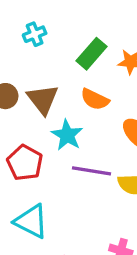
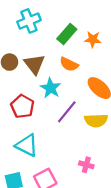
cyan cross: (35, 34) -> (29, 21), size x1.5
purple line: (92, 171) -> (67, 112), turned -60

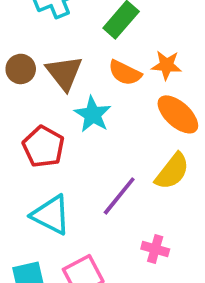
orange star: (93, 39) -> (167, 65), moved
purple line: (67, 112) -> (119, 196), moved
yellow semicircle: (96, 120) -> (172, 171), turned -50

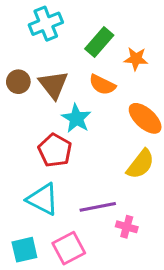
orange star: (167, 65) -> (136, 59), moved
red pentagon: (43, 147) -> (55, 150), moved
purple line: (119, 196) -> (98, 207), moved, turned 40

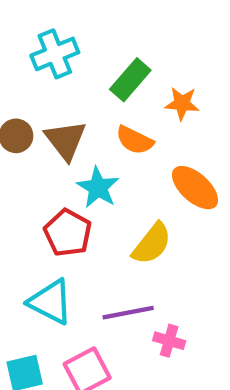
yellow semicircle: (140, 164) -> (152, 244), moved

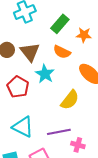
red pentagon: (68, 233) -> (18, 87), moved

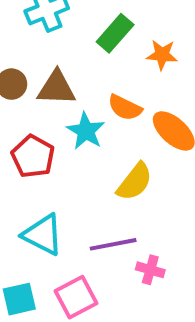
brown triangle: (30, 52) -> (56, 88), turned -50
orange semicircle: (62, 52) -> (125, 108), moved

